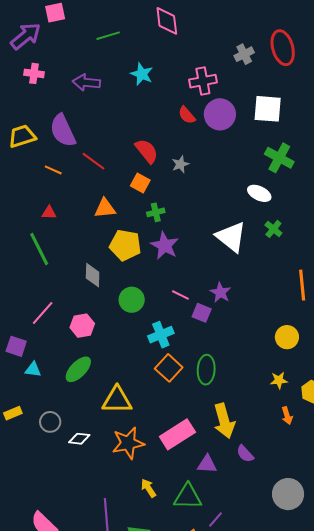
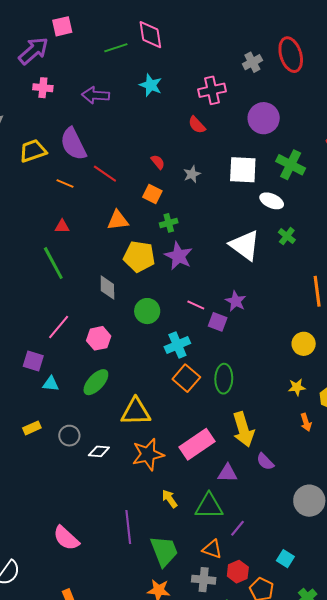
pink diamond: (167, 21) -> (150, 35), moved
white square: (268, 109) -> (243, 170), moved
purple circle: (220, 114) -> (264, 118), moved
red semicircle: (147, 151) -> (158, 162), size x0.6

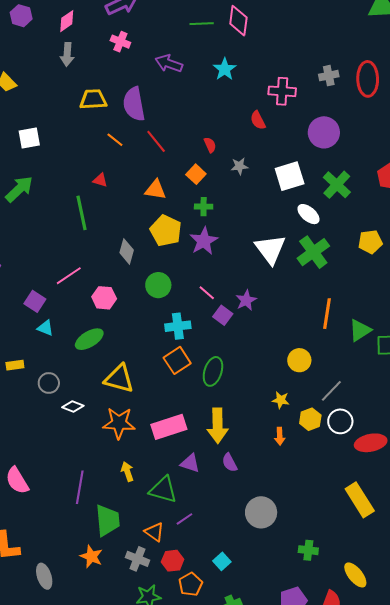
white square: (243, 170) -> (290, 176), turned -36
green cross: (287, 236) -> (313, 252), size x1.8

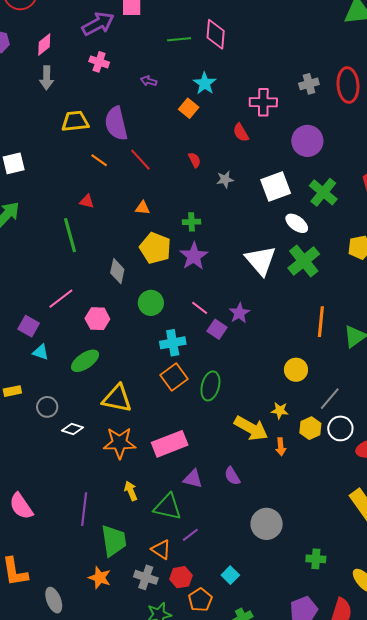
purple arrow: (169, 63) -> (149, 81), size x0.6
orange square: (196, 174) -> (189, 108), moved
orange triangle: (155, 190) -> (142, 208), size x0.7
yellow arrow: (218, 426) -> (251, 428), moved, turned -56

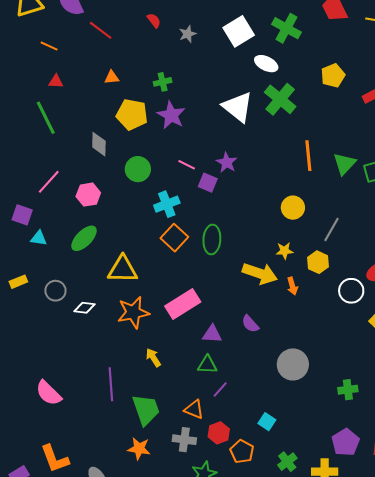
orange line: (99, 160) -> (49, 46), moved
white circle: (340, 428) -> (351, 291), moved
green triangle: (168, 507) -> (207, 365), moved, size x0.7

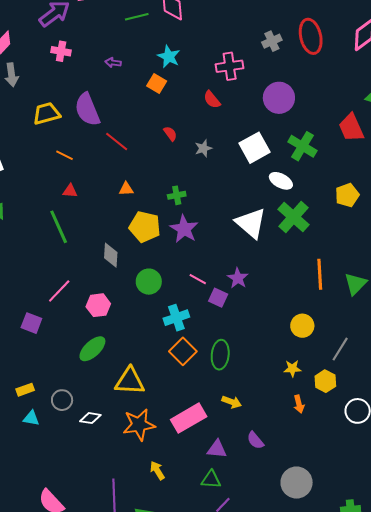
cyan triangle: (39, 238) -> (31, 418), moved
yellow arrow: (260, 274) -> (232, 402), moved, size x0.6

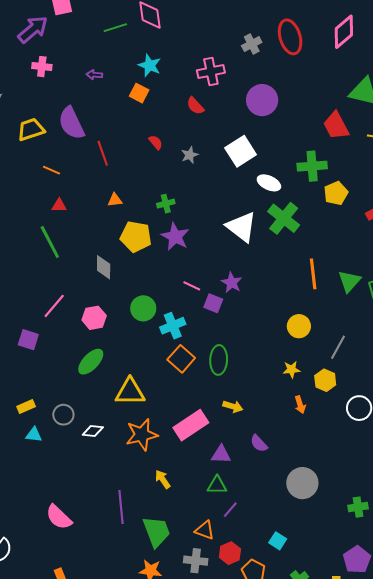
red line: (117, 141) -> (103, 153), turned 35
green cross: (302, 146) -> (312, 166), moved, turned -32
green circle: (149, 282) -> (143, 308), moved

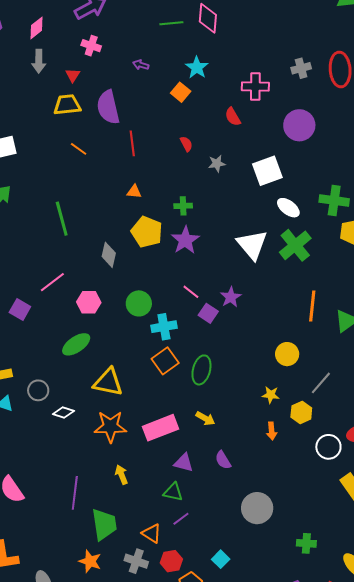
red triangle: (59, 205) -> (73, 75), moved, turned 49

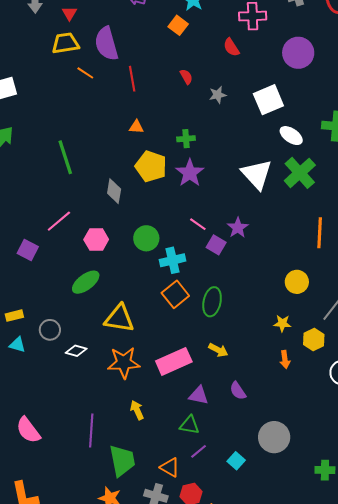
orange line: (79, 149) -> (85, 73), moved
cyan square: (221, 559) -> (236, 461), moved

